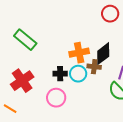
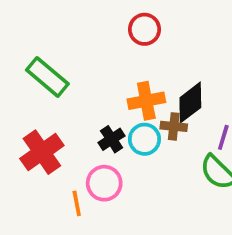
red circle: (110, 14) -> (144, 29), moved
black cross: (60, 74) -> (112, 139), turned -32
orange line: (10, 109) -> (77, 203), moved, turned 48

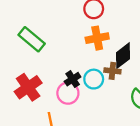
orange cross: (146, 101) -> (97, 38), moved
pink circle: (104, 183) -> (68, 93), moved

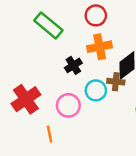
green rectangle: (32, 39) -> (48, 25), moved
black cross: (73, 79) -> (73, 65), moved

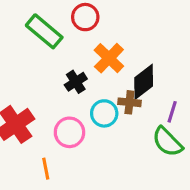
red circle: (96, 15) -> (85, 17), moved
orange cross: (100, 47) -> (109, 58), turned -35

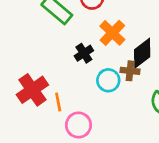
pink circle: (69, 132) -> (78, 125), moved
orange line: (46, 169) -> (58, 102), moved

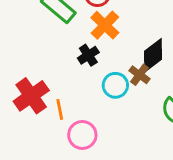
orange cross: (112, 33) -> (105, 25), moved
brown cross: (130, 71) -> (139, 75), turned 30

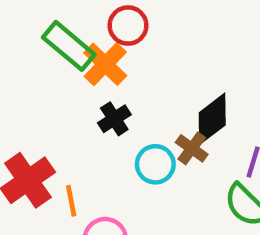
orange cross: (105, 25) -> (105, 64), moved

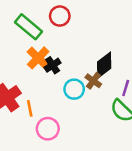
orange cross: (105, 64) -> (38, 58), moved

